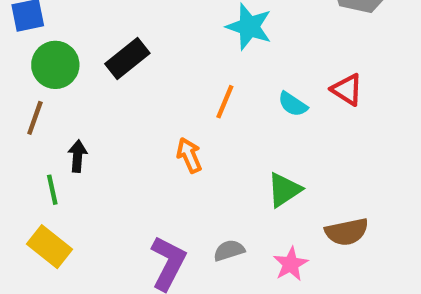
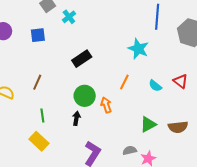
green circle: (55, 65) -> (85, 96), moved
black arrow: (78, 156) -> (76, 118), moved
brown semicircle: (347, 232) -> (178, 127), moved
gray semicircle: (229, 250) -> (130, 150), moved

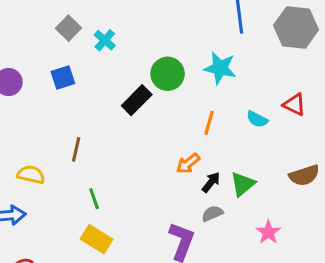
green circle: (85, 96) -> (168, 74), moved
orange arrow: (106, 105) -> (188, 164), turned -98
black arrow: (76, 118) -> (211, 182), moved, turned 40
green triangle: (148, 124) -> (243, 184), moved
gray semicircle: (130, 150) -> (212, 213), moved

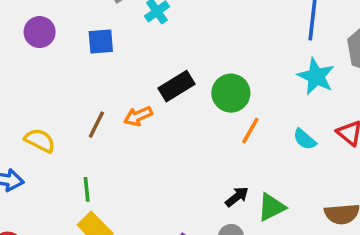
cyan star: (220, 68) -> (316, 76), moved
green circle: (168, 74) -> (231, 93), moved
orange arrow: (188, 164) -> (138, 116), moved
green line: (94, 199) -> (87, 189), moved

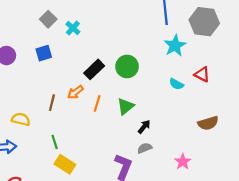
cyan star: (316, 76) -> (175, 46), turned 30
orange line: (250, 130) -> (97, 103), moved
green triangle: (271, 207) -> (125, 106), moved

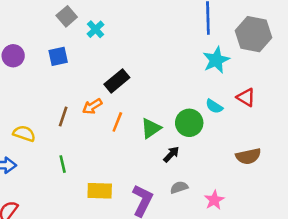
green circle: (127, 66) -> (189, 123), moved
gray semicircle: (145, 148) -> (179, 187), moved
yellow rectangle: (65, 164) -> (100, 191), moved, turned -36

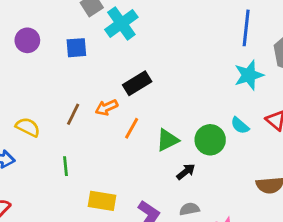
cyan cross: (95, 29) -> (121, 23), size x1.6

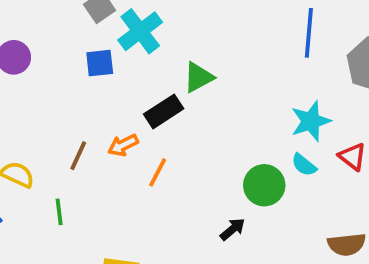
blue square: (76, 48) -> (100, 63), moved
cyan star: (249, 75) -> (311, 121), moved
green triangle: (167, 140) -> (199, 77), moved
green line: (65, 166) -> (59, 212), moved

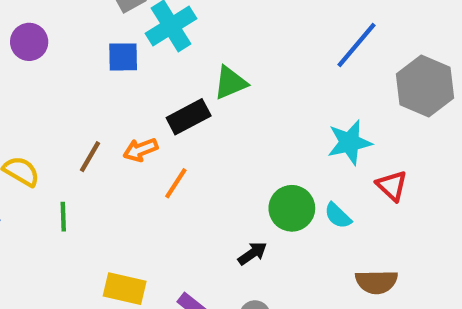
blue line: (309, 33) -> (357, 45), turned 30
cyan semicircle: (304, 165) -> (338, 216), moved

